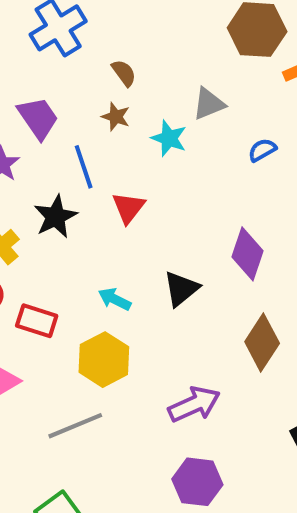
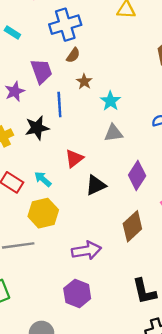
brown semicircle: (124, 73) -> (73, 55), moved, turned 56
gray triangle: (209, 104) -> (113, 133), moved
red triangle: (128, 208) -> (74, 158), moved
cyan arrow: (115, 299) -> (43, 179), moved

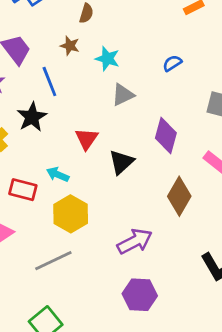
brown semicircle: (73, 55) -> (86, 13), moved

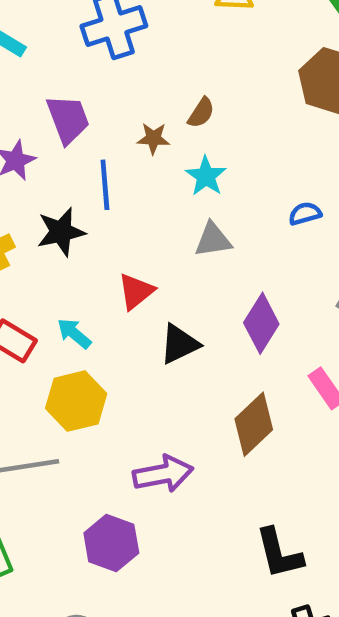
brown semicircle: (86, 13) -> (201, 113), moved
brown star: (70, 46) -> (153, 138), turned -30
purple hexagon: (140, 295) -> (111, 543), moved

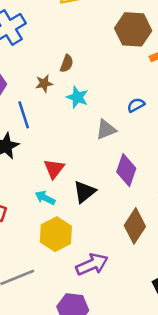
gray triangle: (213, 240) -> (106, 129), moved
cyan arrow: (74, 333) -> (45, 198), moved
yellow hexagon: (76, 401) -> (56, 234), moved

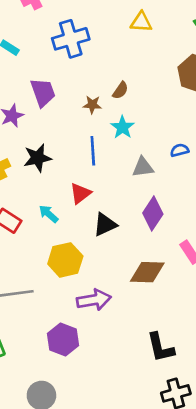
blue line: (24, 115) -> (93, 151), moved
cyan arrow: (45, 198) -> (49, 214), moved
brown diamond: (135, 226) -> (147, 272), turned 44

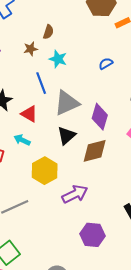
gray triangle: (143, 167) -> (67, 103), moved, size x1.5
red triangle: (80, 193) -> (29, 114), moved, turned -36
brown diamond: (147, 272) -> (95, 151), moved
purple hexagon: (63, 339) -> (93, 235), moved

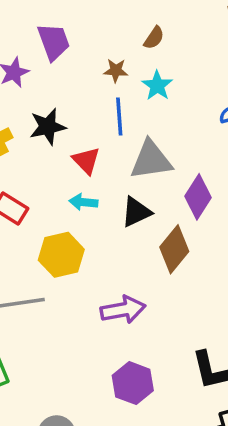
brown star: (31, 49) -> (116, 70), moved
cyan arrow: (22, 140) -> (83, 202), moved, turned -35
brown diamond: (95, 151) -> (174, 249), turned -52
yellow hexagon: (45, 171) -> (61, 255), moved

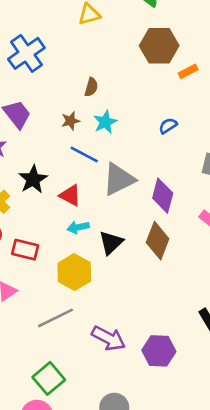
cyan star: (157, 86) -> (105, 122), turned 30
blue line: (119, 117) -> (84, 154), turned -40
black triangle: (136, 212) -> (111, 243), moved
purple arrow: (123, 310) -> (109, 338), moved, turned 56

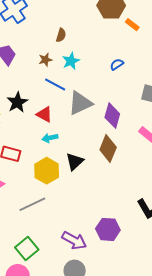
orange rectangle: (188, 71) -> (132, 25), turned 64
black triangle: (111, 243) -> (75, 162), moved
purple arrow: (109, 338) -> (74, 240), moved

